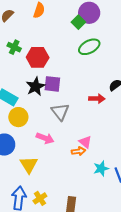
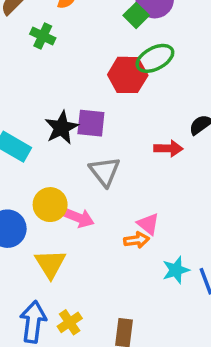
green cross: (14, 47) -> (43, 36), moved
red hexagon: (38, 57) -> (128, 75), moved
yellow circle: (18, 117) -> (50, 205), moved

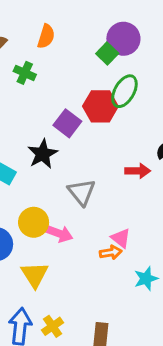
green ellipse: (155, 58) -> (124, 91), turned -32
purple square: (91, 123) -> (67, 123), moved, turned 32

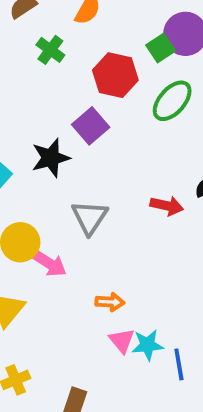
red hexagon: (100, 106) -> (115, 75), moved
pink triangle: (121, 238) -> (122, 341), moved

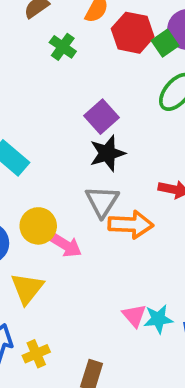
red hexagon: (115, 75) -> (133, 33), moved
black star: (51, 158) -> (107, 153), moved
orange arrow: (110, 302) -> (131, 225), moved, size x1.6

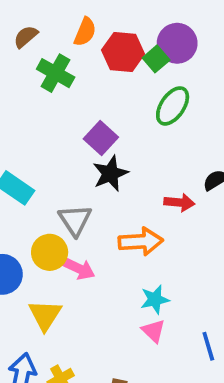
green cross: (63, 47) -> (56, 73), size x1.4
gray triangle: (102, 201) -> (75, 220), moved
cyan star: (158, 319) -> (155, 299), moved

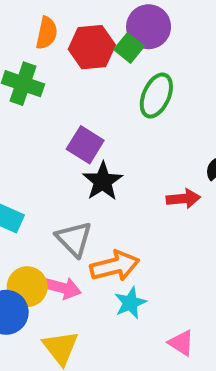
orange arrow: (141, 242) -> (115, 266), moved
yellow circle: (50, 252) -> (27, 287), moved
pink arrow: (78, 268) -> (62, 288), moved
cyan star: (155, 299) -> (130, 303), moved

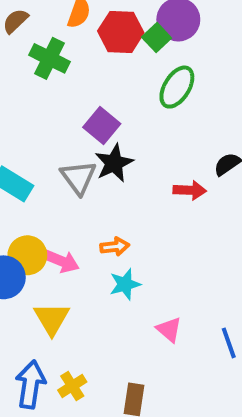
gray triangle: (74, 239) -> (78, 177), moved
orange arrow: (115, 266) -> (115, 247), size x0.6

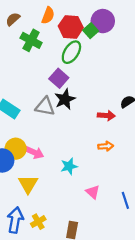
green ellipse: (177, 87) -> (71, 52), moved
gray triangle: (78, 177) -> (45, 106), turned -45
orange arrow: (115, 247) -> (106, 146), moved

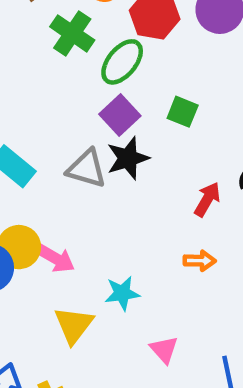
green square: (91, 31) -> (183, 112), moved, turned -32
green ellipse: (71, 52) -> (122, 62), moved
red arrow: (106, 115) -> (207, 199), turned -70
yellow triangle: (28, 184) -> (74, 325), moved

